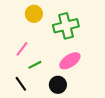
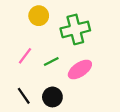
green line: (35, 65) -> (51, 61), moved
black circle: (58, 85) -> (52, 97), moved

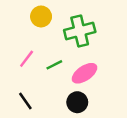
black circle: (52, 97) -> (77, 102), moved

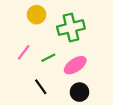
black line: (25, 101) -> (41, 87), moved
black circle: (77, 102) -> (80, 92), moved

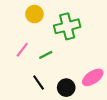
pink ellipse: (75, 65) -> (93, 77), moved
black circle: (80, 92) -> (66, 88), moved

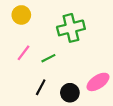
yellow circle: (34, 14) -> (21, 15), moved
black line: (39, 82) -> (41, 87), turned 63

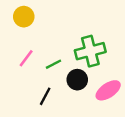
green cross: (71, 28) -> (90, 51), moved
black circle: (70, 93) -> (77, 80), moved

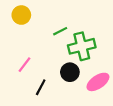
pink line: (26, 58) -> (25, 65), moved
green line: (53, 64) -> (60, 31), moved

